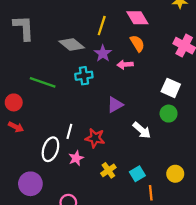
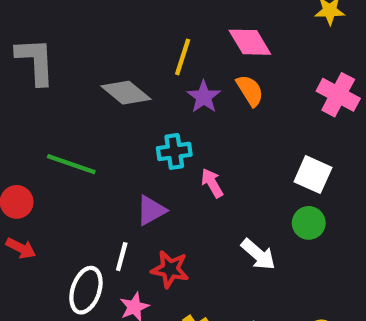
purple star: (103, 53) -> (204, 97), moved
pink arrow: (125, 65) -> (212, 183), moved, turned 64
cyan cross: (84, 76) -> (174, 151), moved
purple triangle: (115, 105) -> (151, 210), moved

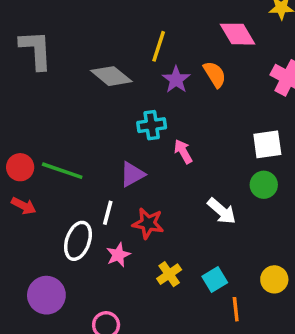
pink diamond: (250, 42) -> (237, 34), moved
green line: (71, 164) -> (62, 171), moved
white square: (313, 175) -> (267, 144), turned -32

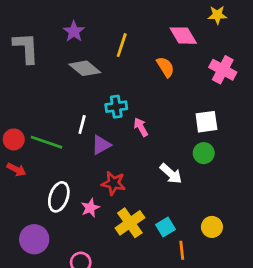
purple star: (176, 80) -> (74, 31), moved
white line: (108, 213) -> (82, 124), moved
yellow cross: (169, 274) -> (130, 223), size x1.5

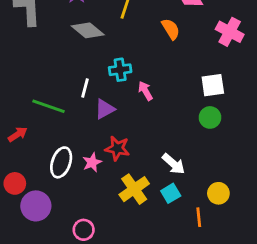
red circle: (14, 139) -> (15, 183), moved
red arrow: (16, 170) -> (18, 134), turned -60
white arrow: (171, 174) -> (173, 164), moved
pink star: (90, 208) -> (92, 162), moved
orange line: (182, 250) -> (199, 217), moved

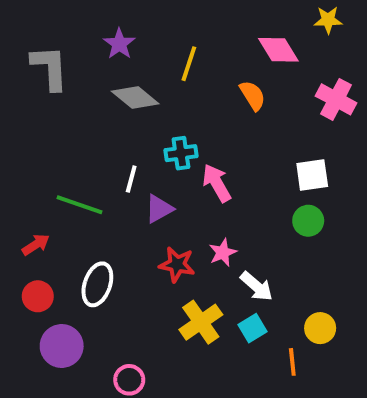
pink arrow: (145, 91) -> (217, 183), size x1.4
pink star: (92, 162) -> (223, 253), moved
red circle: (15, 183) -> (38, 296), moved

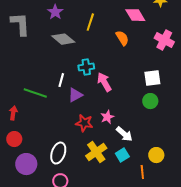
red arrow: (36, 245) -> (13, 113), turned -48
white ellipse: (97, 284) -> (58, 153), moved

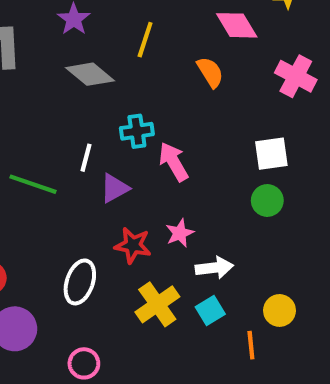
white arrow: (124, 134) -> (214, 268), turned -48
white ellipse: (58, 153) -> (80, 282), moved

